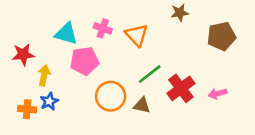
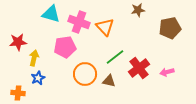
pink cross: (103, 28) -> (79, 22), size x1.5
cyan triangle: (66, 34) -> (51, 14), moved
orange cross: (27, 109) -> (18, 93), moved

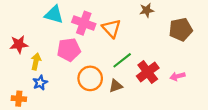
brown triangle: (109, 81) -> (116, 86), turned -32

